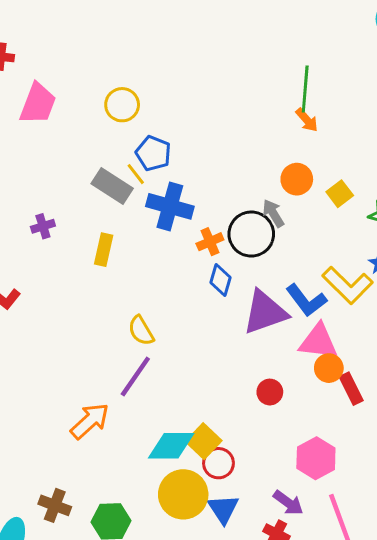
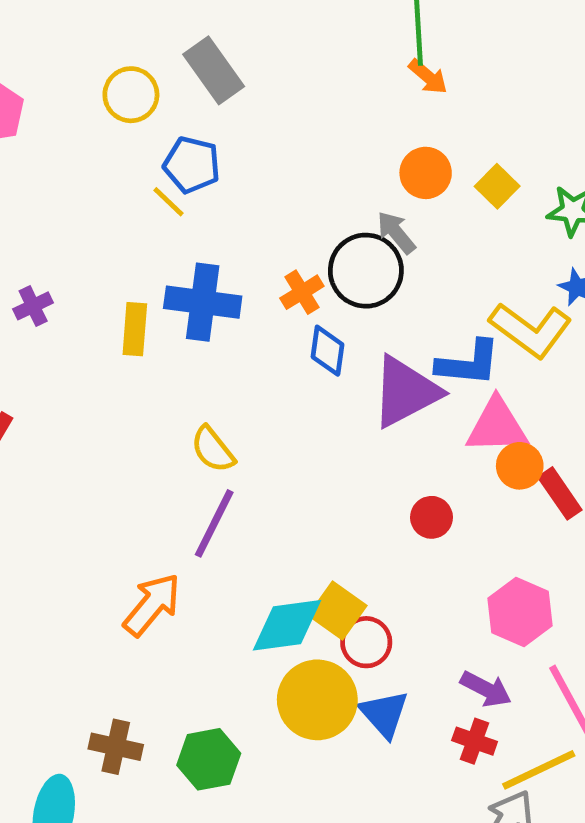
gray rectangle: (112, 186) -> (214, 70), moved, turned 30
blue cross: (170, 206) -> (203, 302), moved
blue L-shape: (306, 300) -> (468, 363), turned -39

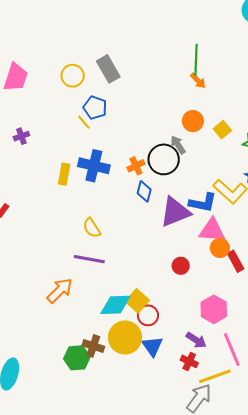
purple cross: (33, 306) -> (21, 136), moved
purple line: (214, 523) -> (89, 259), turned 68
brown cross: (116, 747) -> (93, 346), moved

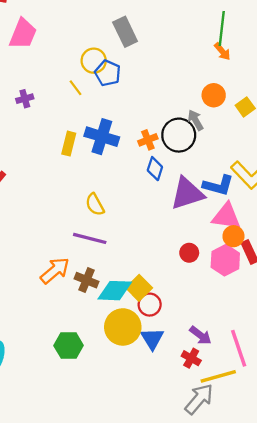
yellow circle: (73, 76) -> (94, 61), moved
yellow line: (84, 122) -> (76, 88), moved
pink hexagon: (214, 309) -> (225, 260), moved
brown cross: (93, 346) -> (87, 280), moved

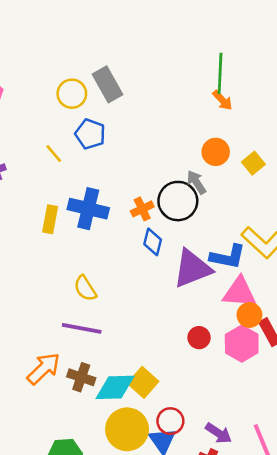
yellow circle: (94, 61) -> (72, 94), moved
red circle: (150, 305) -> (170, 421), moved

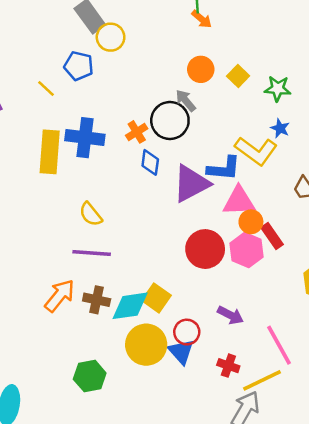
yellow circle: (72, 94) -> (111, 37), moved
yellow rectangle: (50, 219) -> (50, 152), size x1.6
red circle: (199, 338) -> (205, 249), size x1.8
purple arrow: (218, 433) -> (230, 315), moved

